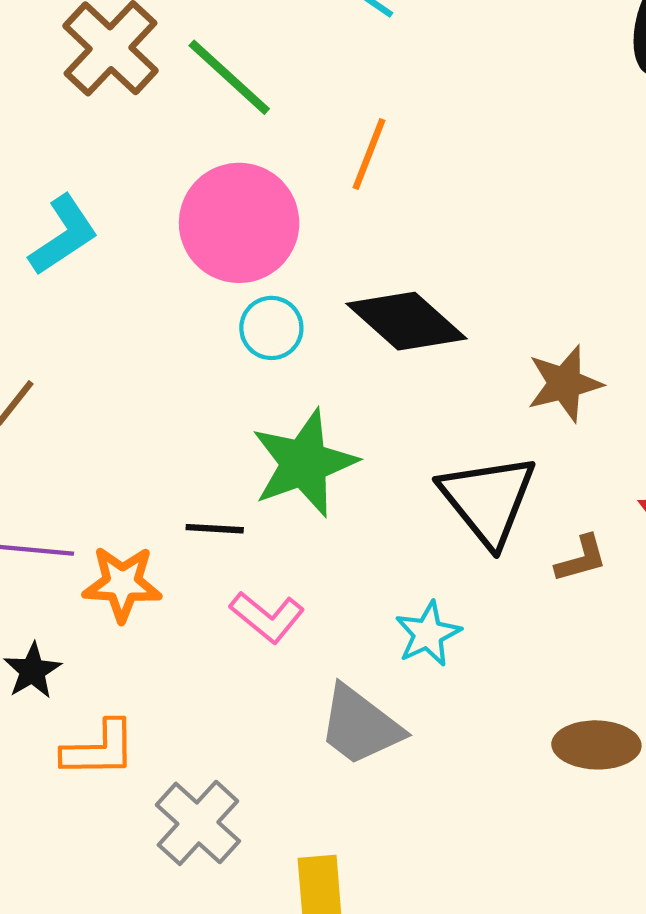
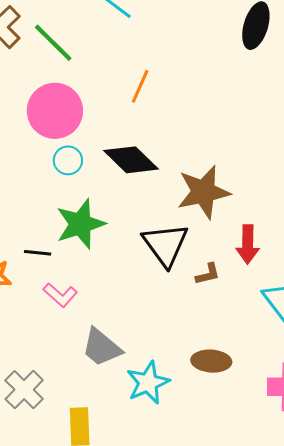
orange line: (369, 154) -> (140, 86), moved
brown star: (565, 384) -> (203, 192), size x1.5
cyan star: (428, 634) -> (148, 383), moved, size x1.4

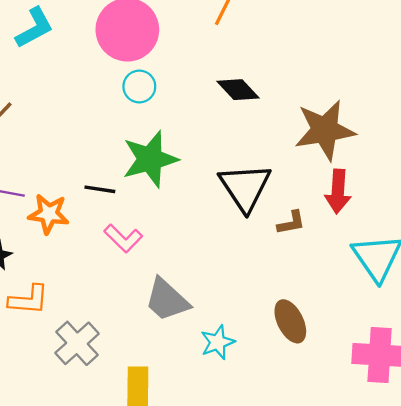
black diamond: (131, 160) -> (238, 90), moved, size x0.7
brown star: (203, 192) -> (325, 130), moved
brown ellipse: (211, 361) -> (290, 321), turned 57
cyan star: (148, 383) -> (218, 342), size x0.7

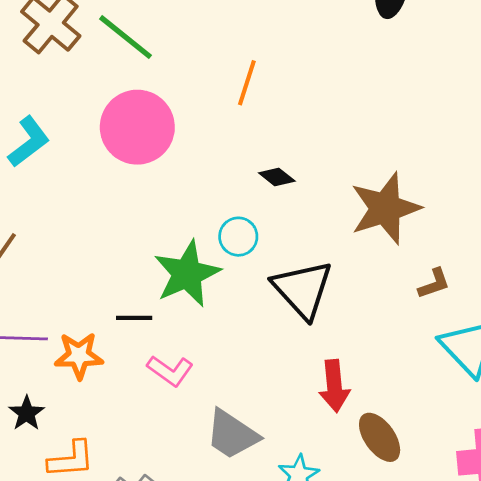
cyan circle: (139, 87) -> (238, 237), moved
black diamond: (238, 90) -> (277, 177), size x0.7
red arrow: (338, 191) -> (334, 386), moved
brown L-shape: (291, 223) -> (434, 284), moved

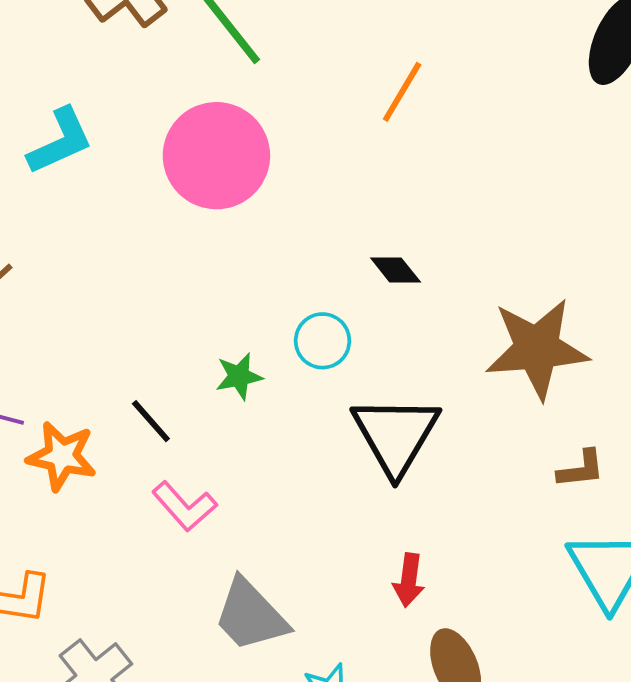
orange line: (247, 83) -> (402, 92), moved
green star: (187, 274) -> (239, 376), size x0.5
black line: (134, 318) -> (151, 421), turned 36
red arrow: (334, 386) -> (409, 580), size x0.7

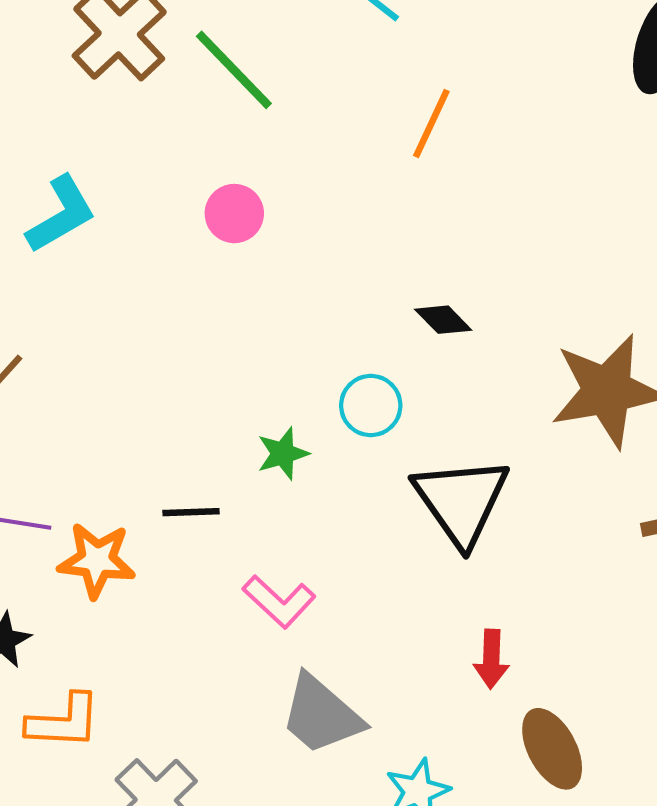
pink circle: (216, 156) -> (234, 214), size x0.5
black line: (151, 421) -> (191, 512), turned -45
pink L-shape: (184, 506) -> (279, 601), moved

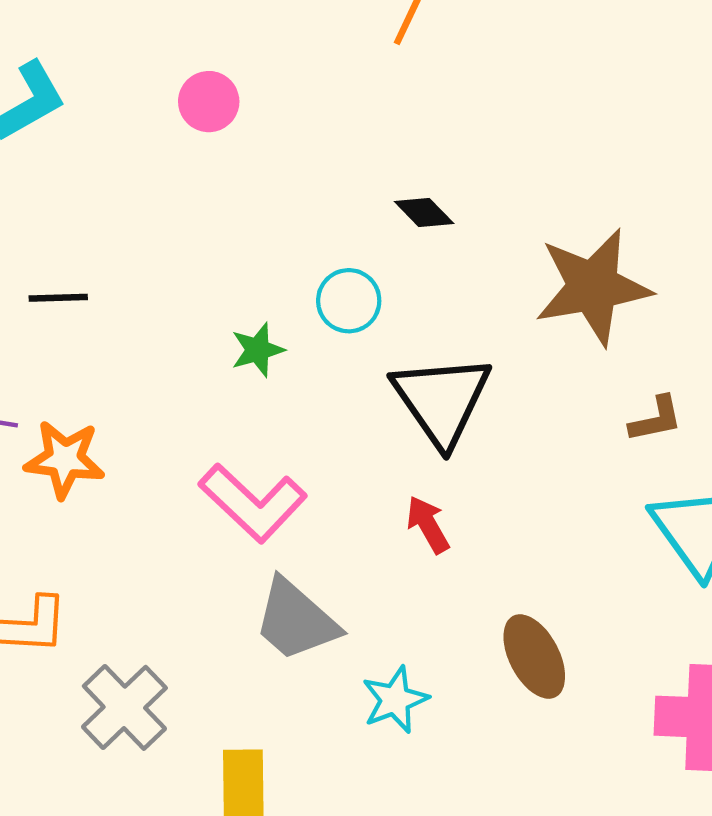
black line: (191, 512) -> (58, 298), moved
pink L-shape: (279, 601) -> (253, 503), size x1.4
red arrow: (491, 659) -> (428, 525), moved, turned 148

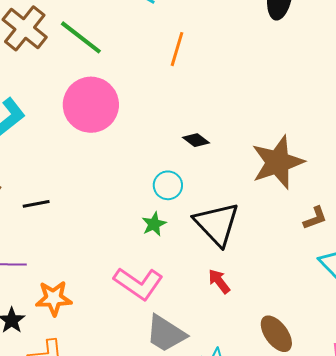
pink circle: (209, 102) -> (91, 105), size x2.0
green star: (258, 350) -> (154, 224), moved
orange star: (65, 459) -> (54, 298), moved

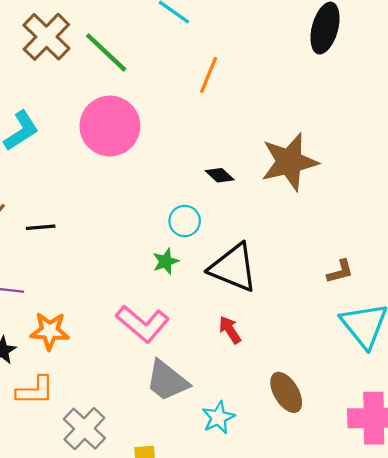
brown star: (278, 162) -> (289, 162), moved
black triangle: (217, 224) -> (233, 268), turned -30

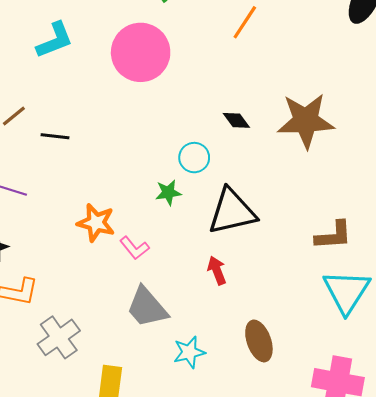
black triangle: (233, 268) -> (232, 212), turned -46
brown L-shape: (340, 271) -> (333, 235), size x1.4
pink L-shape: (143, 324) -> (134, 248), size x0.6
orange star: (50, 331) -> (96, 223), moved

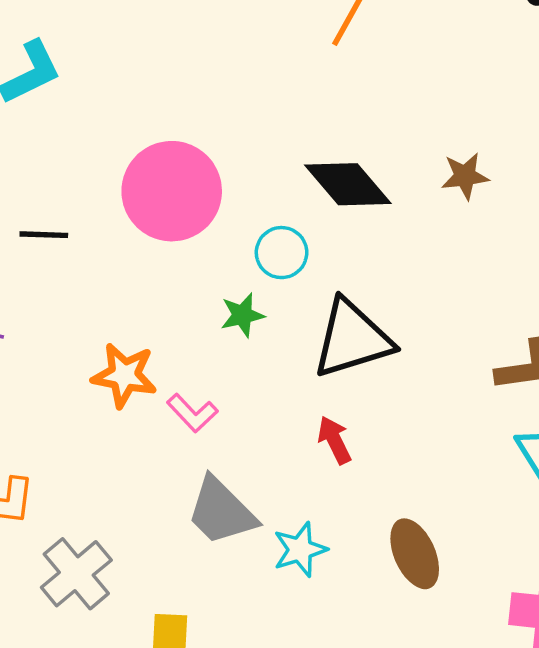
pink circle: (141, 52) -> (172, 191), moved
black diamond: (236, 120) -> (348, 184), size x1.8
brown star: (306, 121) -> (465, 176), size x0.5
cyan star: (189, 352) -> (300, 550), moved

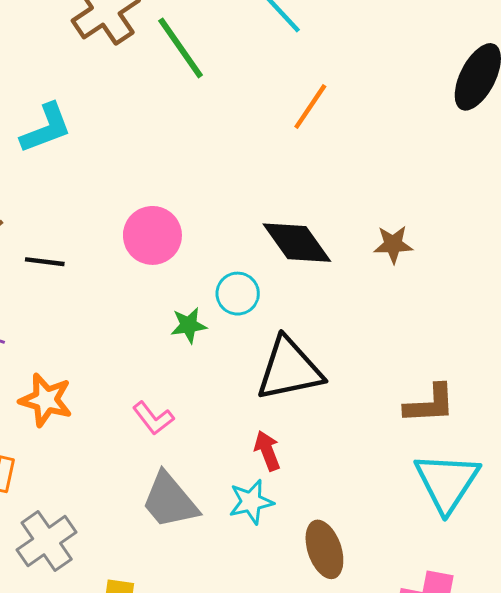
pink circle: (172, 191) -> (152, 235), size x0.7
green star: (242, 315) -> (189, 325), moved
orange star: (124, 375) -> (46, 400), moved
cyan star: (300, 550) -> (251, 502), moved

